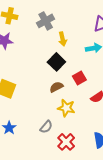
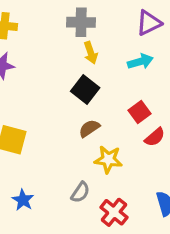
gray cross: (46, 21) -> (81, 22), moved, turned 36
red square: (79, 78) -> (139, 112), moved

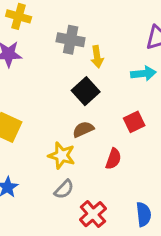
gray cross: (81, 22) -> (71, 40), moved
red semicircle: (155, 137) -> (113, 159), moved, turned -40
yellow star: (108, 159) -> (62, 155), moved

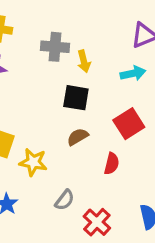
black square: (86, 91) -> (76, 98), turned -32
red square: (134, 122) -> (129, 124), size x1.4
yellow star: (62, 155) -> (33, 162), moved

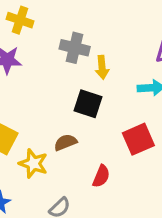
brown semicircle: (78, 137) -> (65, 142), moved
red semicircle: (112, 164) -> (101, 176), moved

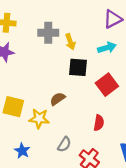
black square: (88, 104) -> (78, 67), moved
red semicircle: (101, 176) -> (99, 123), moved

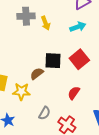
black square: (78, 67) -> (53, 61), moved
red semicircle: (99, 123) -> (74, 93), turned -152

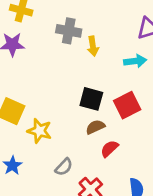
brown semicircle: (37, 74) -> (95, 127), moved

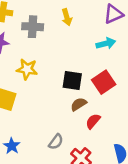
gray cross: (69, 31) -> (33, 27), moved
yellow arrow: (93, 46) -> (67, 17), moved
yellow star: (39, 131) -> (27, 69), moved

